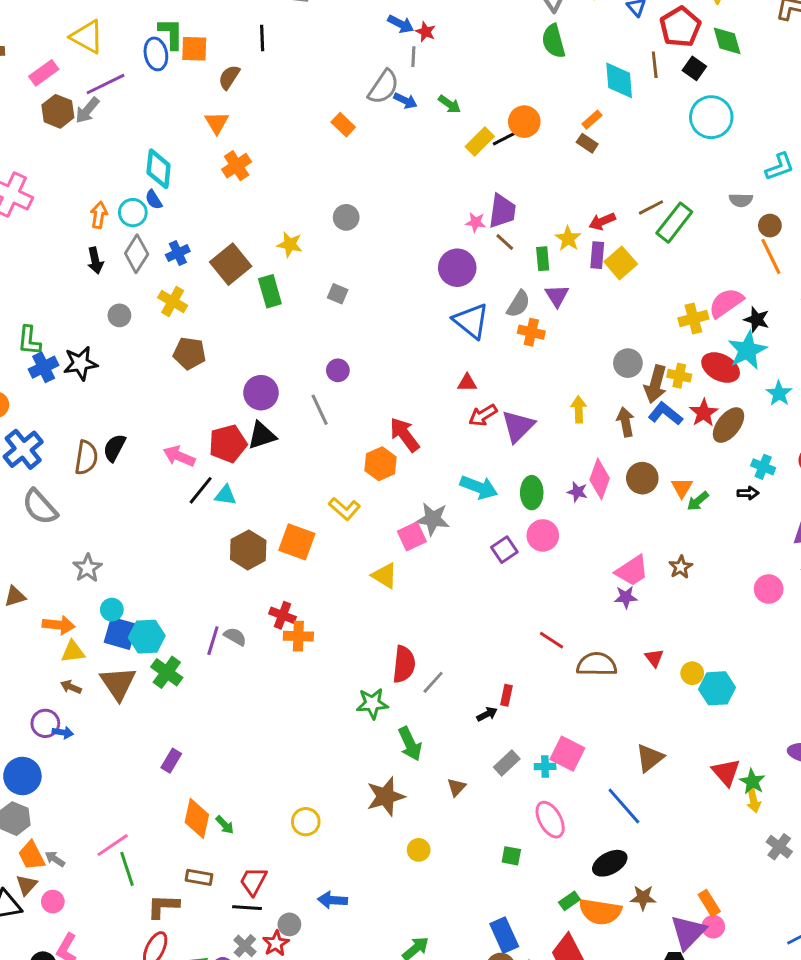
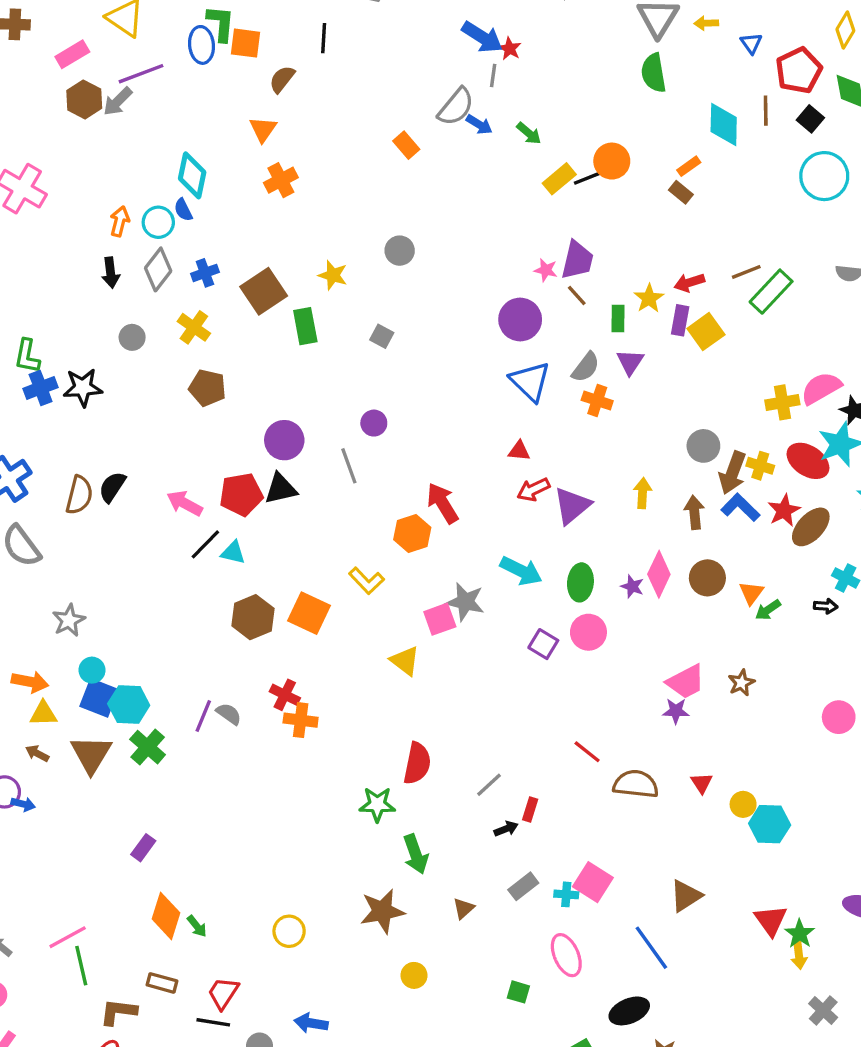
blue arrow: (401, 24) -> (482, 37), size x1.4
purple square: (504, 550) -> (543, 644), turned -30
gray line: (433, 682) -> (489, 785), moved

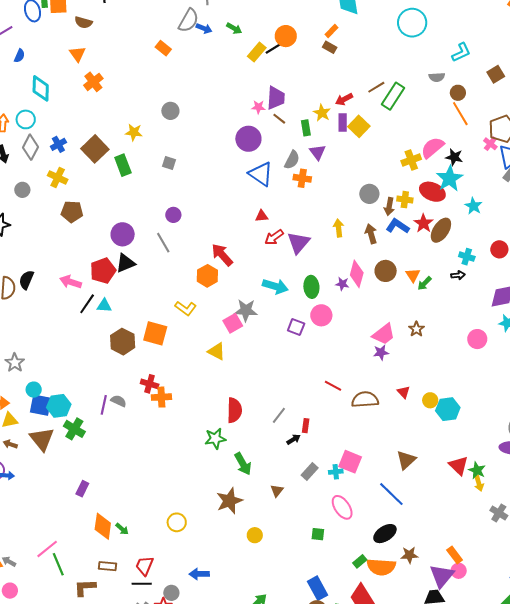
brown semicircle: (282, 79) -> (83, 22), turned -102
blue semicircle: (183, 210) -> (19, 56), moved, turned -120
brown arrow: (732, 473) -> (389, 207), size x0.7

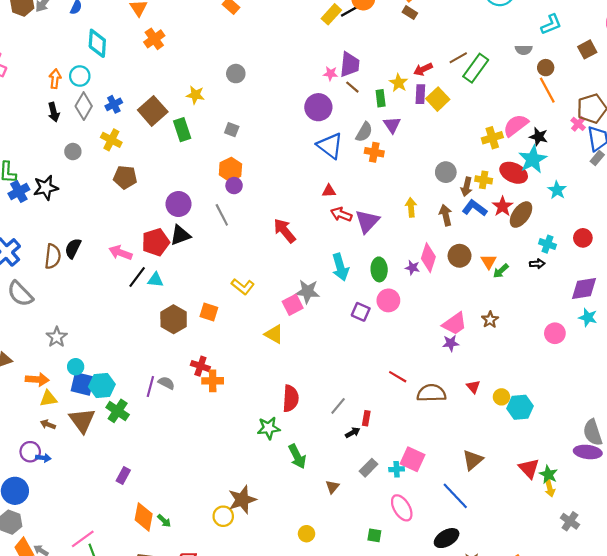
red arrow: (274, 237) -> (341, 214), turned 54
orange hexagon: (207, 276) -> (230, 169), moved
cyan arrow: (275, 286) -> (340, 267), turned 55
orange square: (155, 333) -> (209, 312), size x0.7
brown star: (229, 501) -> (242, 500), moved

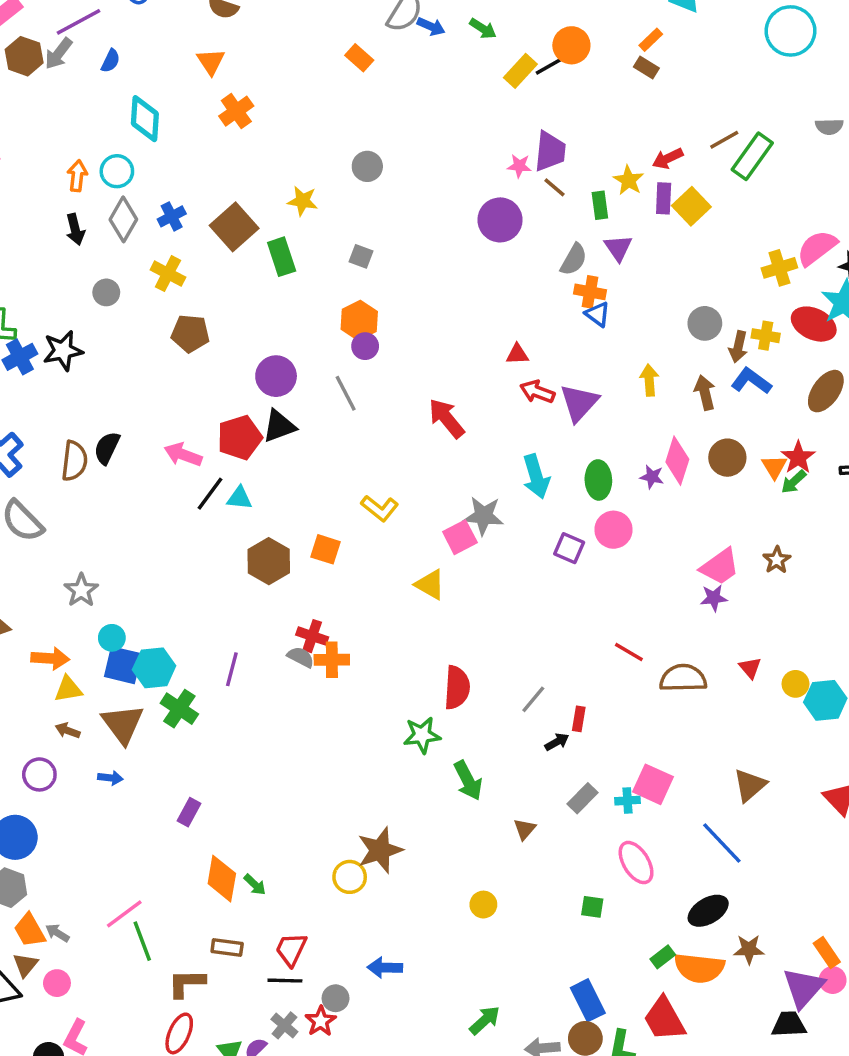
blue triangle: (330, 146) -> (597, 314), moved, size x0.6
red star: (503, 206) -> (798, 457), moved
gray semicircle: (166, 383) -> (301, 657), moved
blue arrow: (43, 458) -> (110, 778), moved

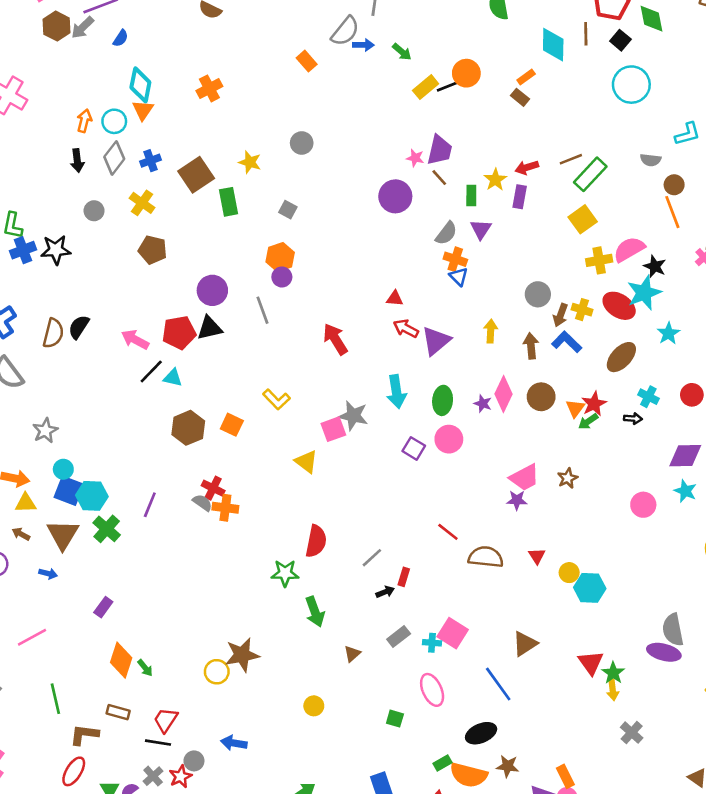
blue arrow: (431, 27) -> (363, 45), turned -30
orange triangle: (211, 62) -> (143, 110), moved
yellow square: (691, 206) -> (583, 219), moved
pink line: (124, 914) -> (32, 637), moved

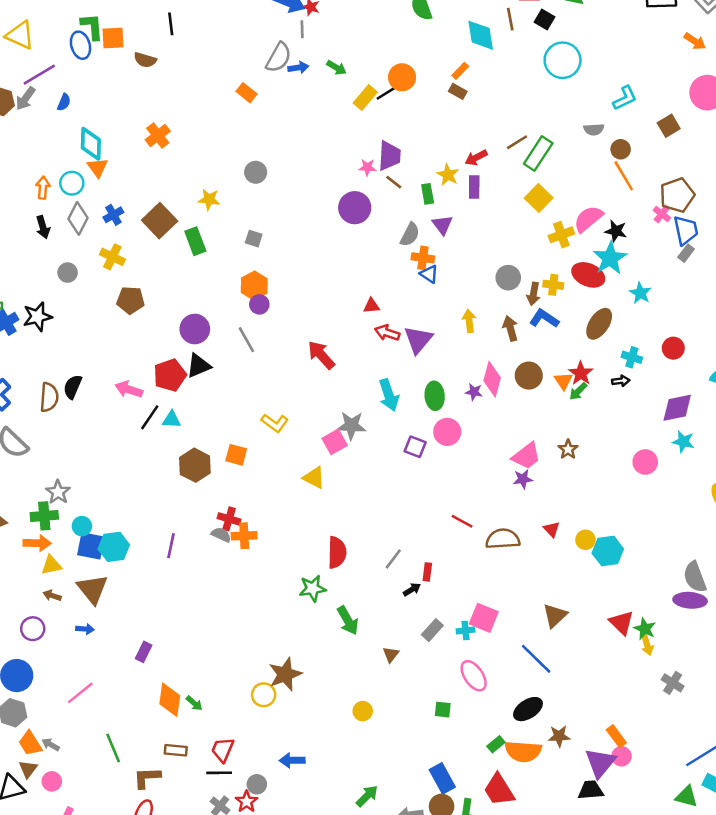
green cross: (107, 529) -> (44, 516), moved, turned -36

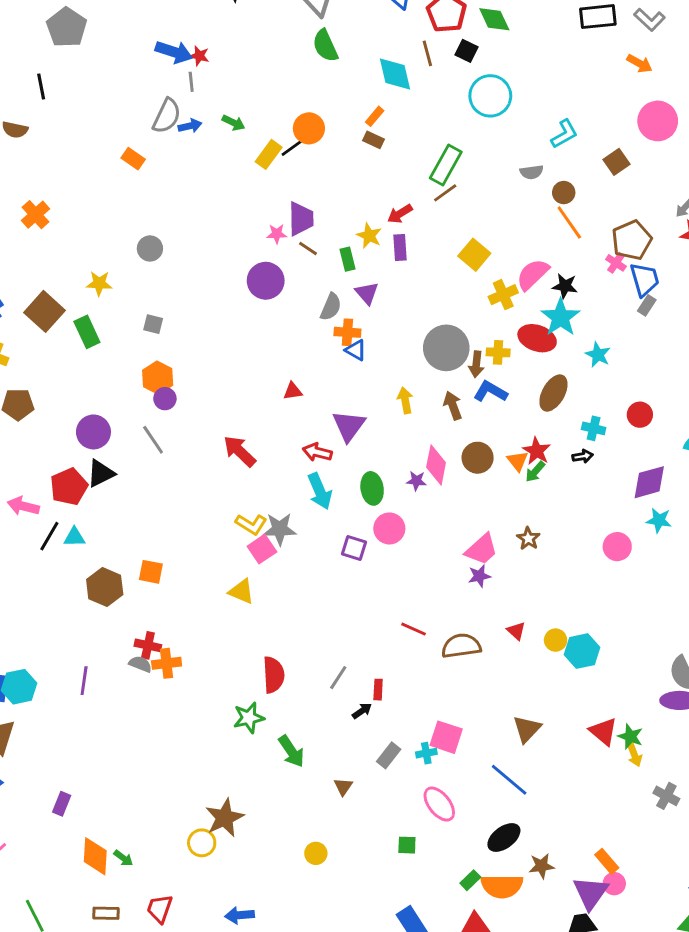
green rectangle: (538, 153) -> (446, 165), moved
gray circle: (508, 278) -> (446, 348), size x1.6
red arrow: (387, 333) -> (317, 452), moved
yellow L-shape: (275, 423) -> (251, 524), moved

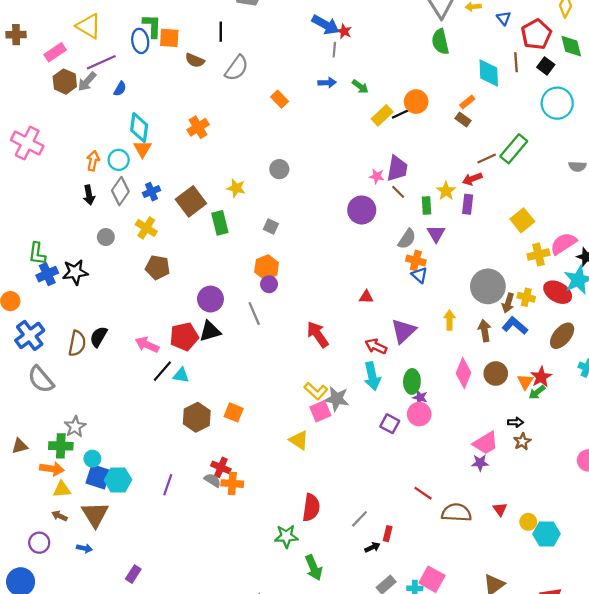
gray semicircle: (167, 116) -> (237, 68), moved
brown line: (445, 193) -> (487, 158), moved
black arrow: (583, 456) -> (515, 422), moved
purple star: (416, 481) -> (420, 397), moved

